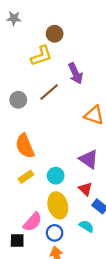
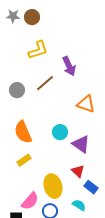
brown circle: (55, 34) -> (32, 17), moved
cyan circle: (56, 176) -> (60, 132), moved

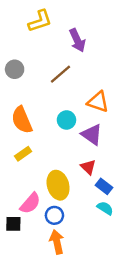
brown line: (45, 83) -> (60, 74), moved
orange triangle: (86, 104) -> (98, 102), moved
cyan semicircle: (79, 205) -> (105, 208), moved

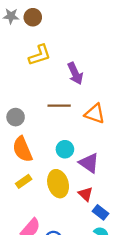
gray circle: (15, 69) -> (16, 117), moved
brown line: (60, 74) -> (59, 106), turned 40
orange triangle: (98, 102) -> (95, 114), moved
yellow ellipse: (58, 185) -> (58, 184), moved

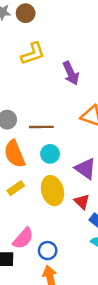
brown line: (59, 106) -> (41, 127), moved
cyan circle: (65, 149) -> (50, 154), moved

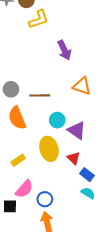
yellow L-shape: (33, 54) -> (39, 19), moved
cyan circle: (50, 154) -> (57, 120), moved
yellow rectangle: (16, 188) -> (18, 160), moved

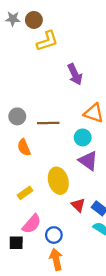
orange semicircle: (17, 118) -> (24, 147), size x0.7
cyan circle: (57, 120) -> (83, 137), moved
red triangle: (74, 158) -> (78, 205), moved

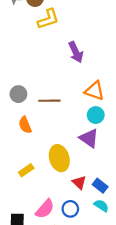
cyan circle: (83, 137) -> (96, 115), moved
pink semicircle: (32, 224) -> (45, 209), moved
blue circle: (54, 235) -> (70, 209), moved

